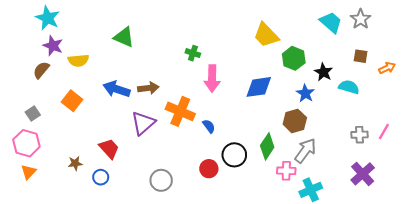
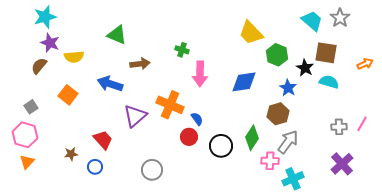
cyan star: (48, 18) -> (45, 17), turned 30
brown square: (361, 56) -> (326, 53), moved, size x1.6
brown arrow: (148, 88) -> (140, 64), moved
red circle: (209, 169) -> (189, 137), moved

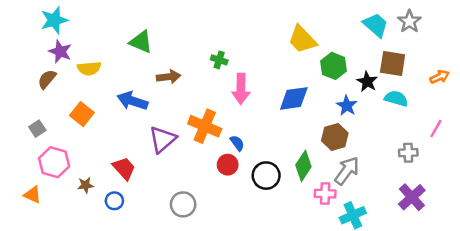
pink line: (362, 124) -> (436, 129), moved
pink hexagon: (25, 135) -> (54, 162), moved
orange triangle: (27, 162) -> (33, 195), turned -49

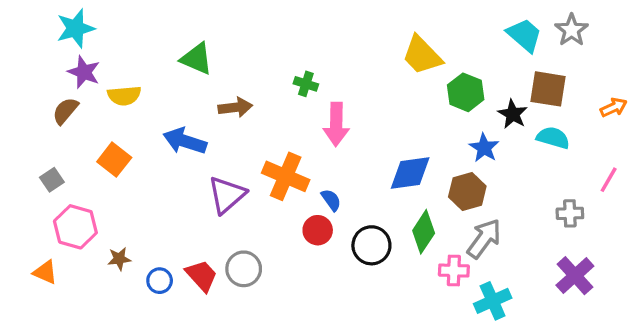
blue diamond: (294, 98) -> (410, 173), moved
red trapezoid: (124, 168) -> (202, 276), moved
gray circle: (183, 204) -> (244, 269), moved

